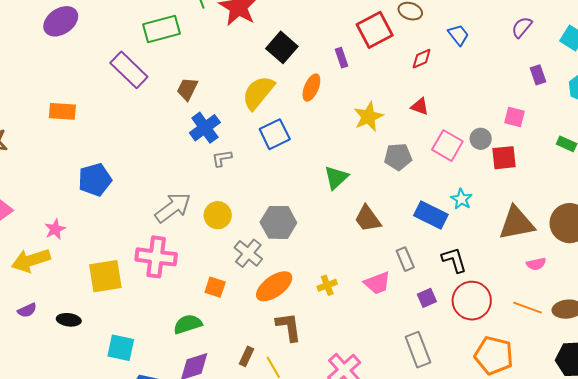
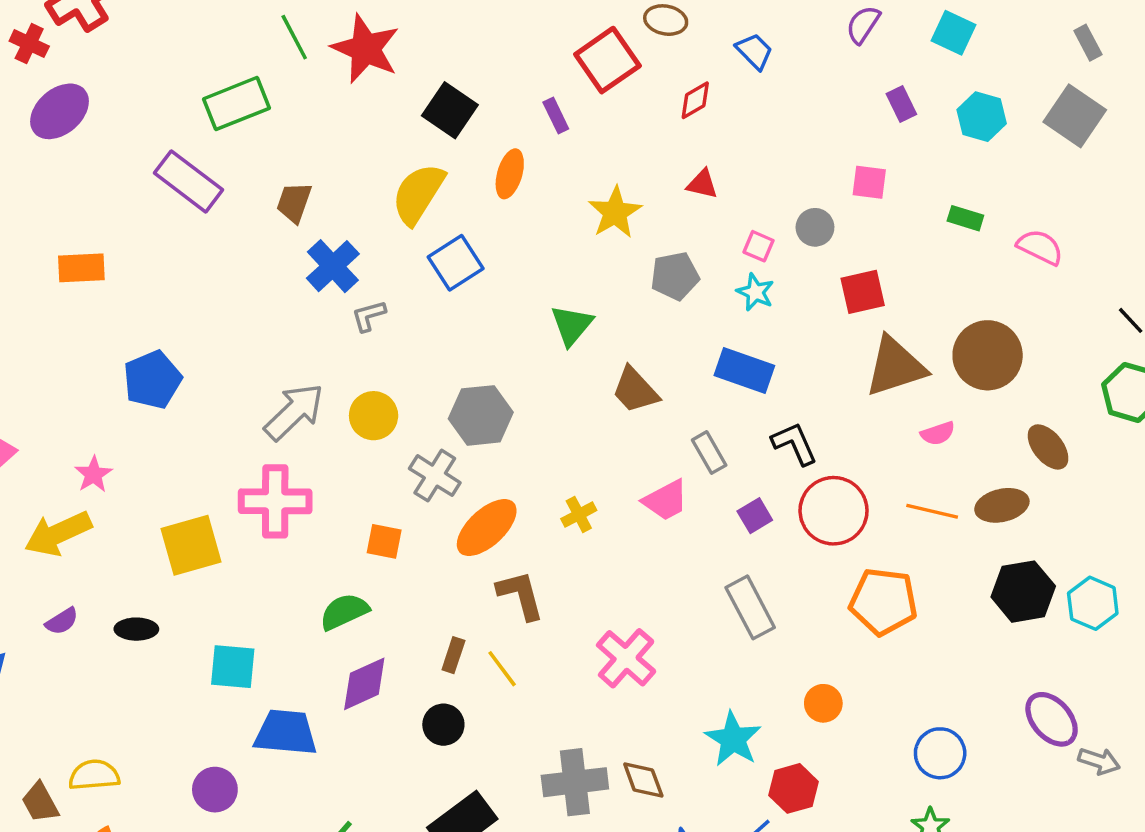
pink square: (447, 146) -> (759, 246), size x0.6
red square: (504, 158) -> (863, 292), moved
cyan star: (461, 199) -> (755, 292), moved

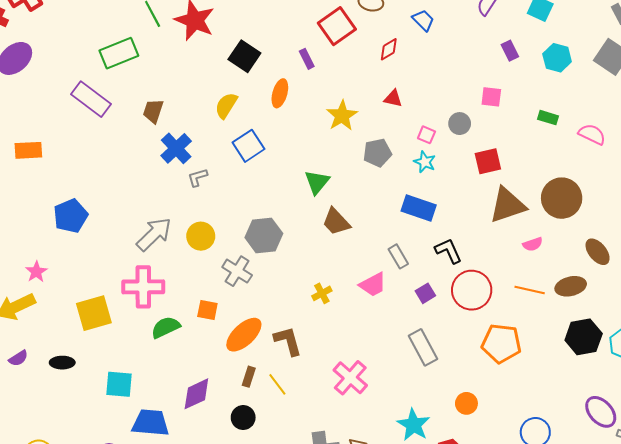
yellow semicircle: (418, 194) -> (226, 105), size x0.7
brown trapezoid: (635, 390) -> (336, 222), moved
orange ellipse: (487, 528) -> (244, 335), moved
green semicircle: (344, 612) -> (166, 327), moved

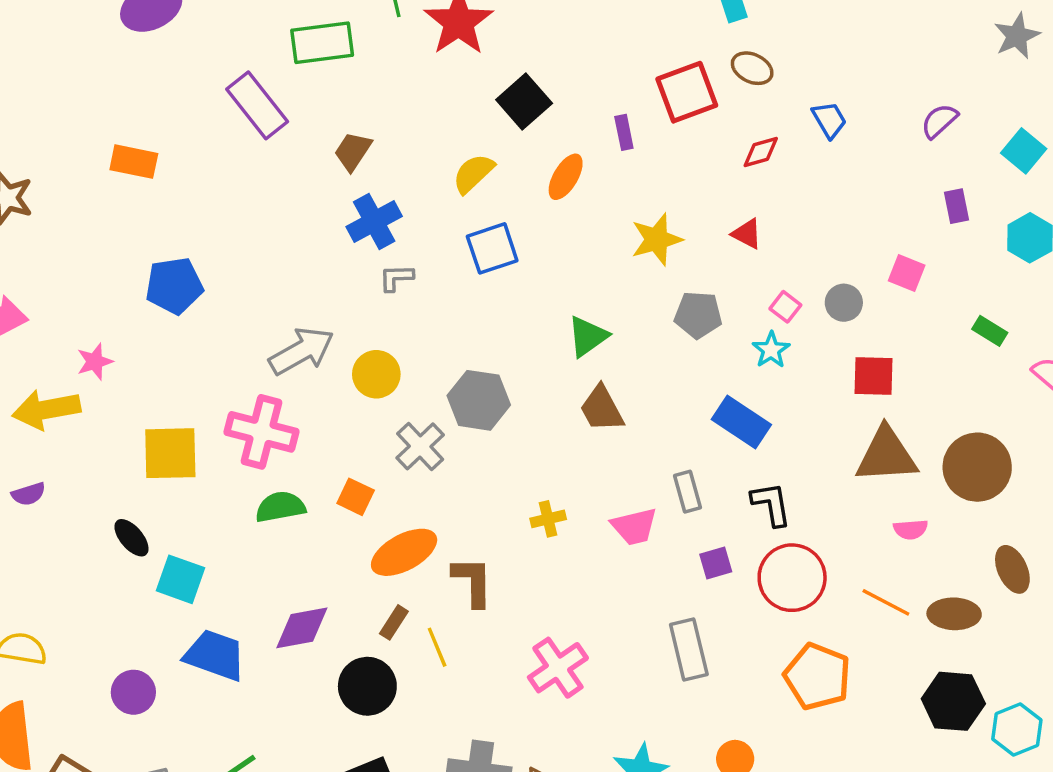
black ellipse: (62, 363) -> (131, 538), moved, turned 35
black circle: (243, 418) -> (367, 686), size x1.4

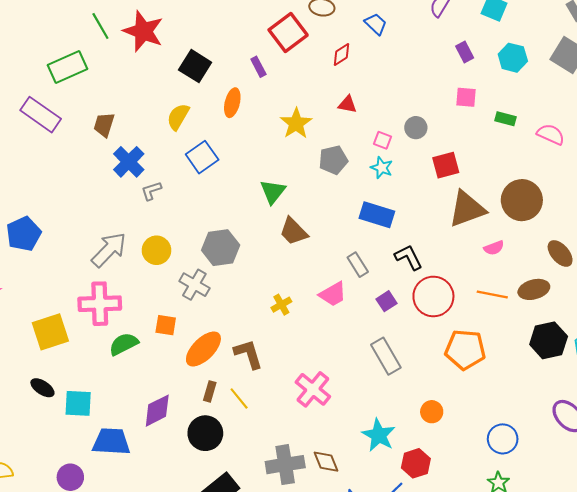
pink square: (907, 273) -> (466, 97), moved

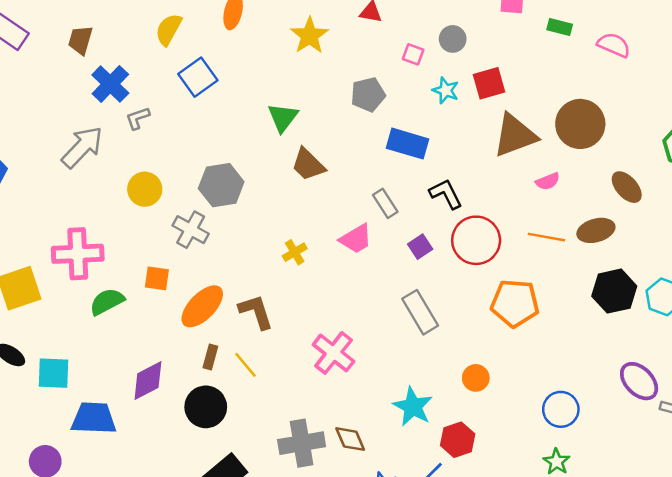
gray pentagon: (333, 160) -> (368, 95), moved
cyan star: (382, 168) -> (446, 90), moved
gray arrow: (109, 250) -> (82, 147), moved

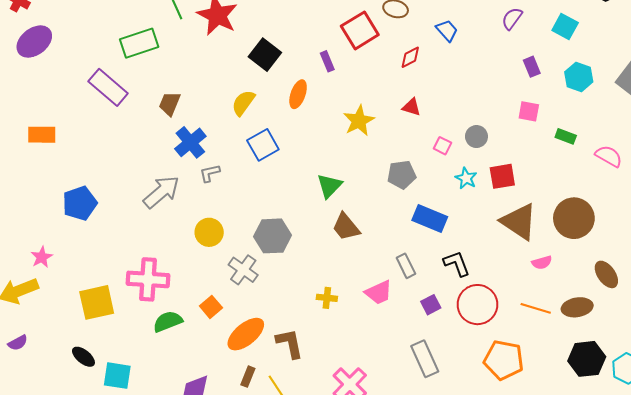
brown triangle: (515, 135) -> (519, 222), turned 48
yellow cross: (295, 252) -> (327, 298), turned 30
orange square: (157, 278) -> (211, 307), turned 35

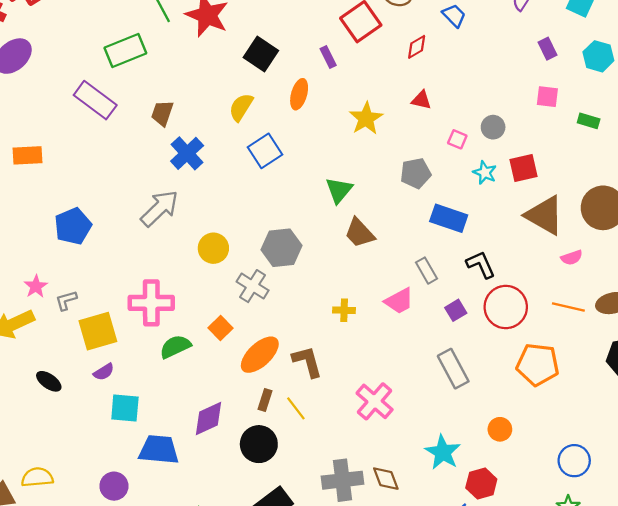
gray L-shape: (210, 173) -> (66, 300), moved
purple semicircle: (18, 343) -> (104, 372), moved
black ellipse: (83, 357) -> (49, 381), moved

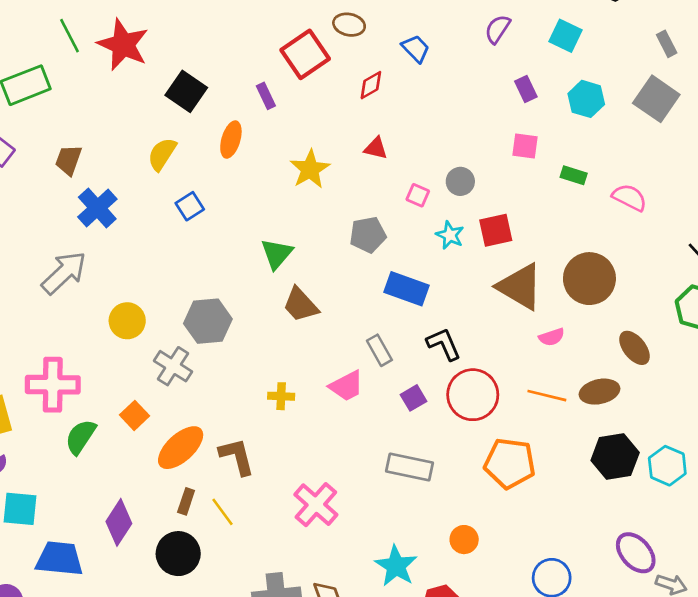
blue square: (265, 151) -> (190, 206), size x0.7
green semicircle: (175, 347) -> (81, 437), turned -32
gray rectangle: (453, 369) -> (410, 467), turned -51
purple diamond: (208, 418) -> (119, 522), turned -33

